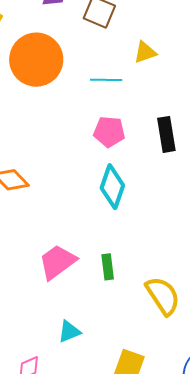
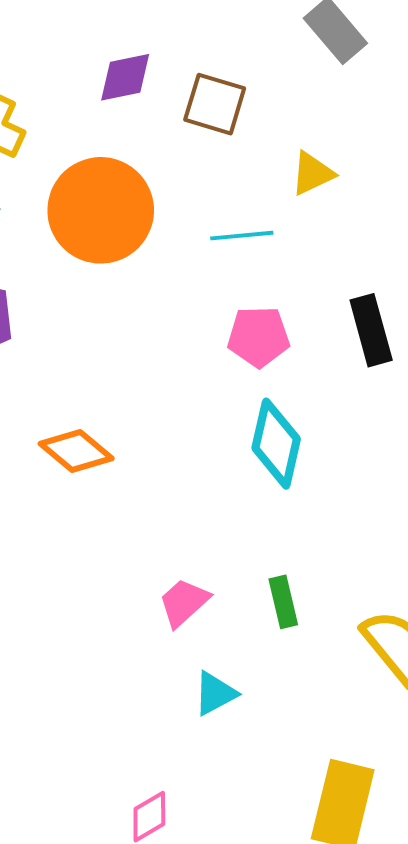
pink trapezoid: (57, 262) -> (184, 602), size x0.7
cyan triangle: (69, 332) -> (215, 693), moved

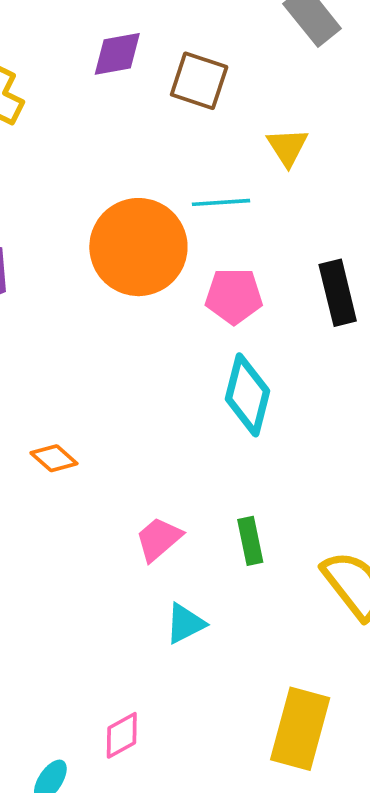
yellow triangle: (312, 173) -> (287, 147), turned -39
orange circle: (101, 210) -> (138, 247), moved
orange diamond: (76, 451) -> (54, 458), moved, size x0.7

